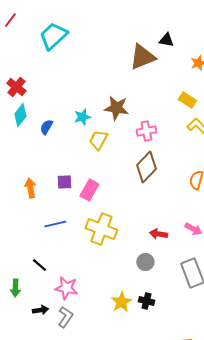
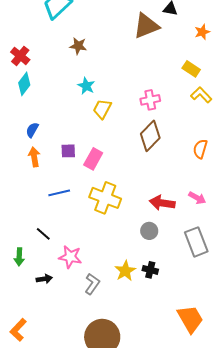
brown star: (116, 108) -> (78, 46), moved, size x0.7
cyan star: (82, 117) -> (86, 86), turned -30
blue semicircle: (46, 127) -> (32, 130), moved
red arrow: (158, 234) -> (162, 203), size x1.4
gray L-shape: (65, 317) -> (92, 284), moved

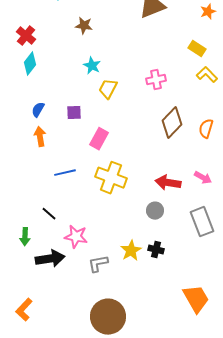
brown diamond: (150, 136) -> (172, 123), moved
purple square: (68, 151) -> (74, 113), moved
black arrow: (44, 279) -> (50, 259), size x1.8
gray L-shape: (92, 284) -> (98, 264), turned -135

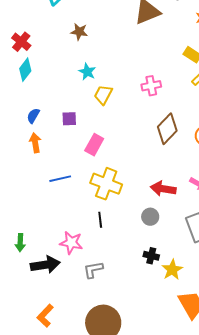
black line: (49, 214) -> (100, 220), moved, turned 42
yellow star: (131, 251) -> (172, 270), moved
orange L-shape: (24, 310) -> (45, 316), moved

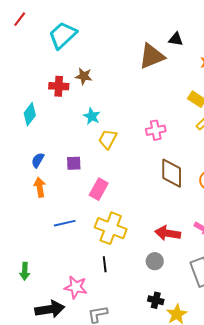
red cross: (21, 42) -> (59, 86), moved, turned -36
brown diamond: (167, 129) -> (172, 173), turned -44
green arrow: (20, 243) -> (25, 271), moved

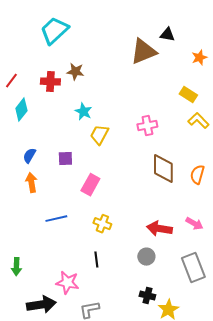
red line: (20, 19) -> (11, 81), moved
yellow cross: (111, 228) -> (102, 224), size x0.6

